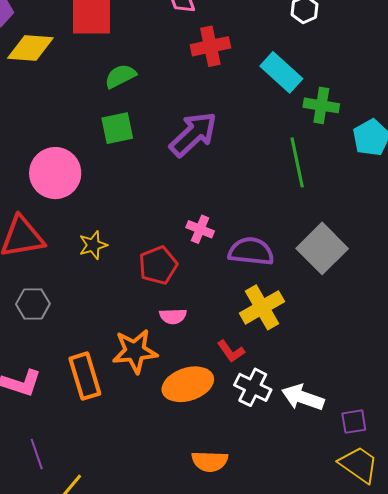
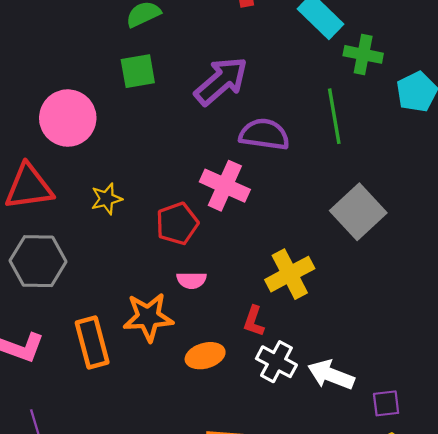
pink cross: (200, 229) -> (225, 186), size x1.6
purple semicircle: (251, 251) -> (264, 134), moved
gray hexagon: (33, 304) -> (38, 261), size x1.5
red L-shape: (231, 351) -> (254, 321), turned 52
orange ellipse: (188, 384) -> (205, 356), size x0.7

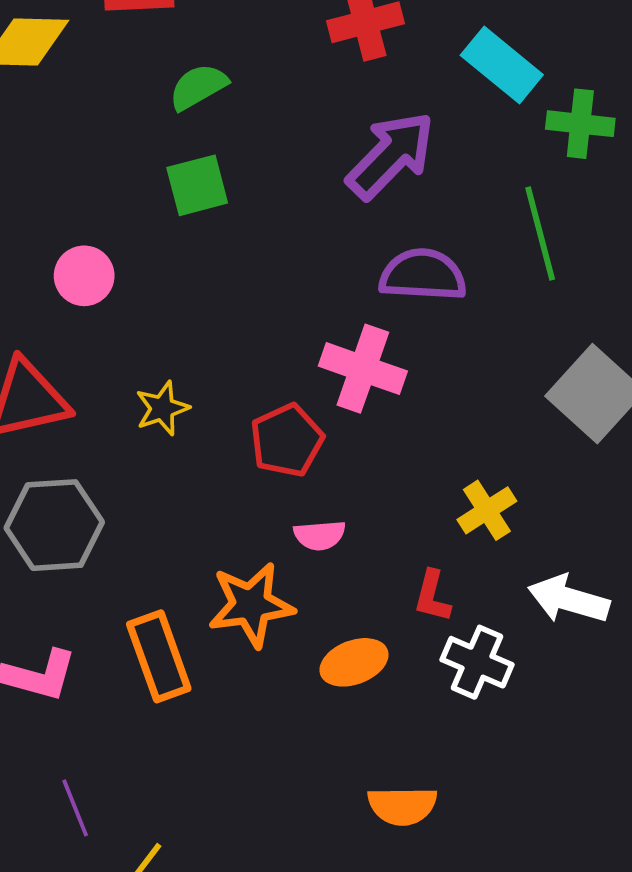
purple arrow: (221, 81) -> (391, 155), moved
pink circle: (68, 118) -> (84, 276), size x0.6
yellow cross: (290, 274) -> (487, 510), size x0.7
white arrow: (331, 375) -> (569, 599), moved

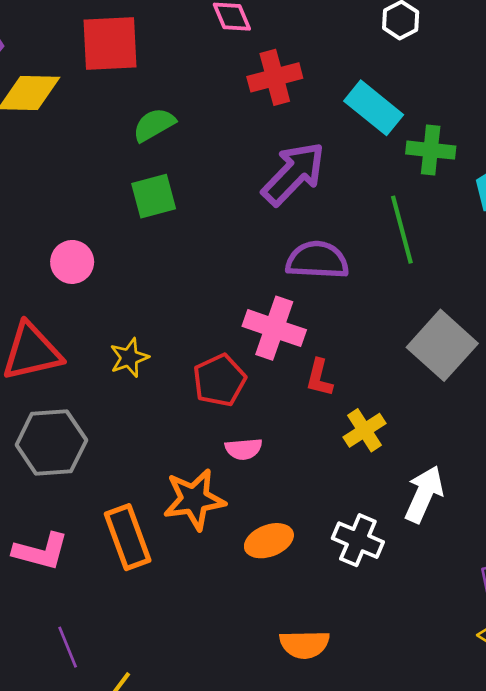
red L-shape: (432, 596) -> (319, 378), moved
white arrow: (569, 599) -> (424, 494), turned 98

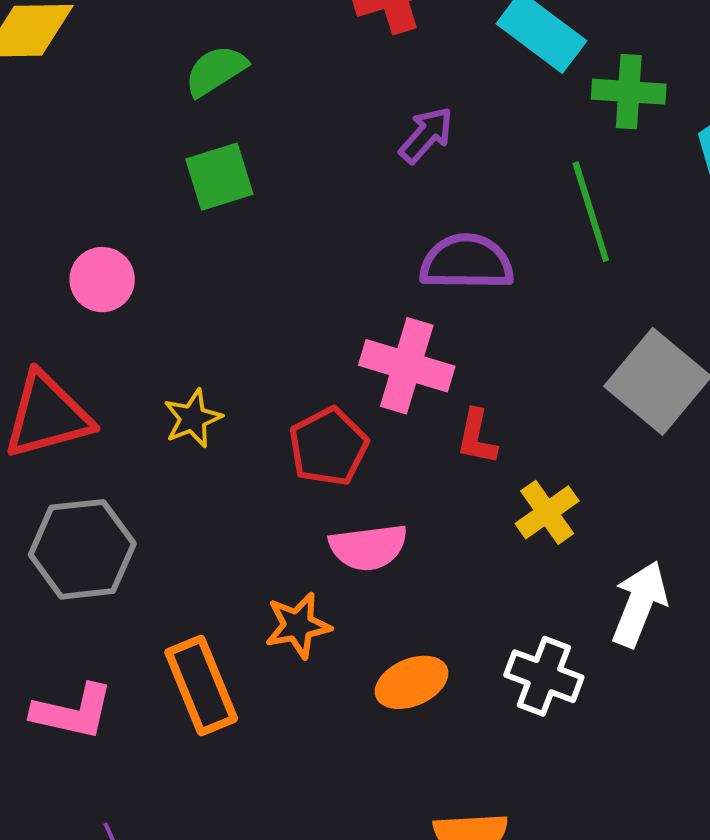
purple arrow: (294, 174) -> (426, 135), size x0.6
pink semicircle: (244, 449) -> (368, 547), size x1.4
orange star: (194, 499) -> (298, 625), size x0.7

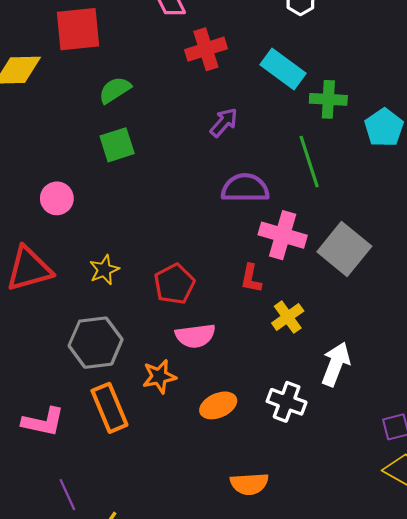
pink cross: (407, 366) -> (283, 235), moved
gray hexagon: (82, 549) -> (96, 343), moved

